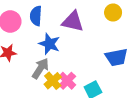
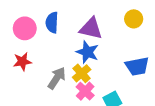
blue star: (49, 44) -> (87, 52), moved
yellow cross: (53, 81) -> (82, 73), moved

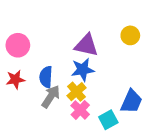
blue semicircle: (52, 22) -> (46, 77), moved
blue star: (87, 52) -> (83, 70), turned -30
blue trapezoid: (137, 66) -> (131, 101), moved, turned -55

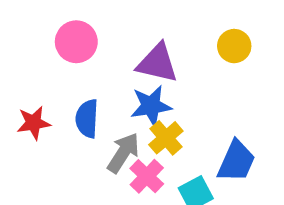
pink circle: (18, 45) -> (76, 42), moved
yellow cross: (77, 92) -> (166, 138), moved
gray arrow: (51, 97) -> (123, 153), moved

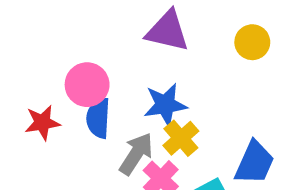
pink circle: (76, 42) -> (87, 85), moved
purple triangle: (157, 63) -> (167, 31), moved

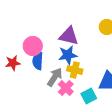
purple triangle: (167, 31) -> (69, 36), moved
yellow cross: (181, 138) -> (75, 70), turned -35

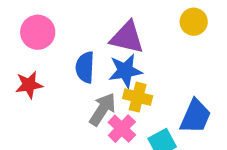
pink circle: (33, 46) -> (38, 32), moved
blue semicircle: (38, 61) -> (85, 67), moved

